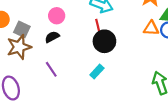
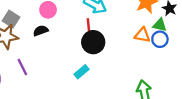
purple line: (51, 69) -> (22, 67), moved

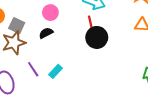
cyan rectangle: (81, 72) -> (55, 71), moved

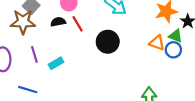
red line: (91, 24) -> (78, 24), moved, turned -35

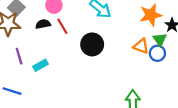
green triangle: (176, 36) -> (160, 39), turned 32

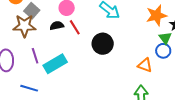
orange triangle: (141, 46) -> (145, 65), moved
cyan rectangle: (40, 65) -> (55, 64), size x1.6

